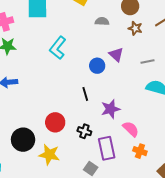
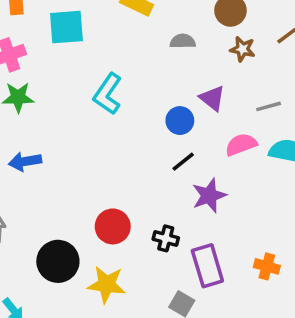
black line: (85, 94) -> (183, 162), moved, turned 72
pink semicircle: (131, 129) -> (241, 144), moved, turned -60

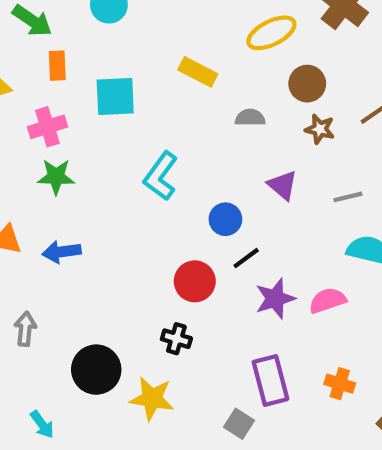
blue circle: (180, 121) -> (225, 219), moved
pink semicircle: (241, 144) -> (328, 300), moved
red circle: (113, 226) -> (195, 281), moved
black cross: (166, 238) -> (176, 339), moved

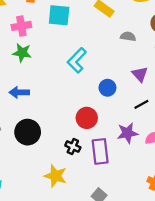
black line: (246, 258) -> (141, 104), moved
black circle: (96, 370) -> (28, 132), moved
purple rectangle: (270, 381) -> (100, 151), moved

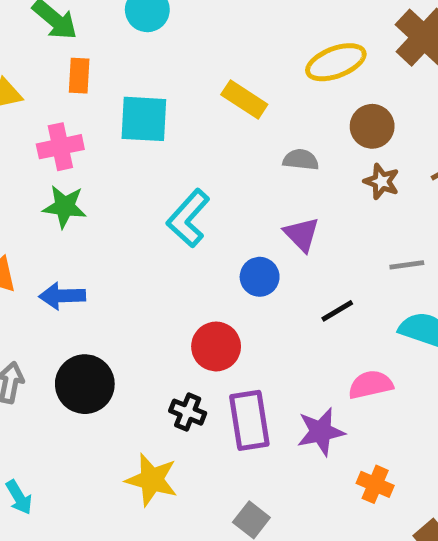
purple triangle: (140, 74) -> (302, 234), moved
purple star: (127, 133) -> (321, 432), moved

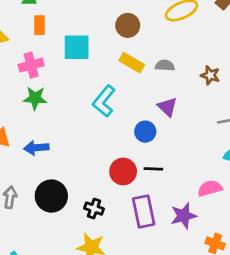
yellow rectangle: (244, 100) -> (132, 63), moved
brown circle: (372, 126) -> (128, 25), moved
black line: (337, 311) -> (153, 169), moved, turned 36
black cross: (188, 412) -> (94, 209), moved

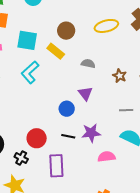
yellow rectangle: (132, 63) -> (56, 51), moved
cyan L-shape: (104, 101) -> (30, 72), moved
red circle: (123, 171) -> (37, 138), moved
purple star: (184, 216) -> (91, 133), moved

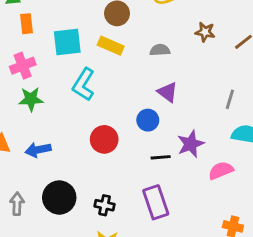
brown star: (120, 76) -> (205, 32), moved
gray line: (126, 110) -> (230, 99), turned -56
red circle: (37, 138) -> (104, 139), moved

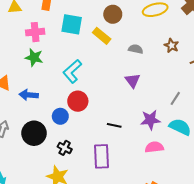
cyan L-shape: (84, 84) -> (72, 71), moved
blue circle: (148, 120) -> (60, 116), moved
purple star: (191, 144) -> (150, 120), moved

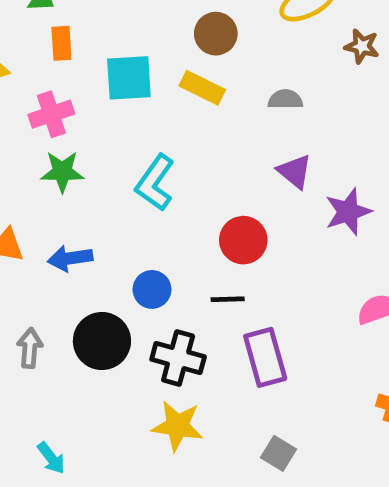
brown star: (171, 46) -> (362, 46), moved
red circle: (78, 101) -> (243, 240), moved
purple star: (150, 120) -> (348, 212), moved
black line: (114, 125) -> (228, 299), moved
black cross: (65, 148) -> (178, 358), size x1.5

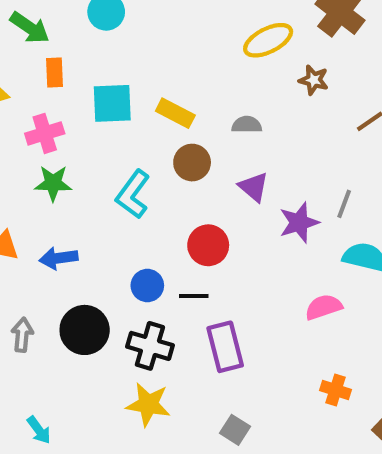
brown circle: (216, 34) -> (192, 163), moved
blue circle: (152, 289) -> (147, 286), moved

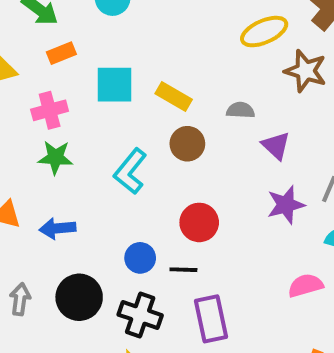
orange rectangle: (55, 73) -> (61, 53), turned 68
brown star: (314, 80) -> (305, 71), size x1.5
purple triangle: (254, 187) -> (276, 146), moved

